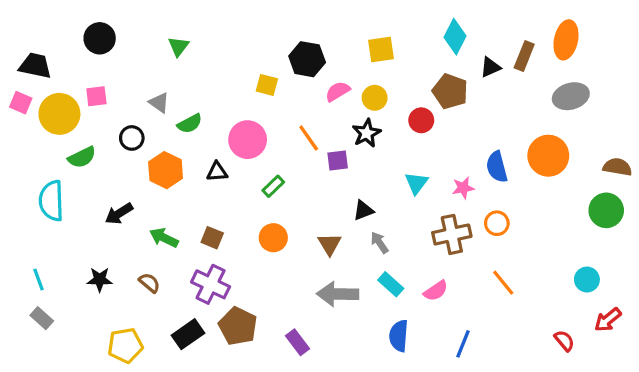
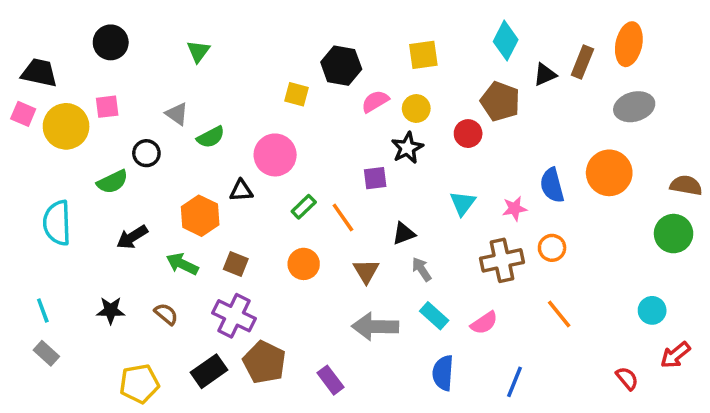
orange line: (309, 138) -> (343, 217), moved
green semicircle: (82, 157) -> (112, 182), moved
orange hexagon: (166, 170) -> (200, 216), moved

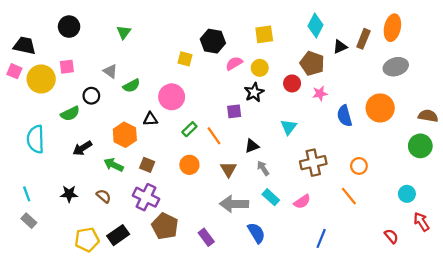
pink star: (514, 209) -> (320, 93), moved
orange circle: (552, 248) -> (359, 166), moved
red arrow: (675, 355) -> (421, 222), turned 96
black rectangle: (209, 371) -> (118, 235), moved
blue semicircle: (443, 373) -> (256, 233), moved, turned 145

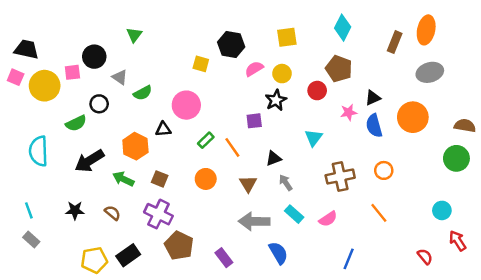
black circle: (69, 27) -> (94, 57), moved
black triangle: (340, 47) -> (373, 98), moved
pink star: (320, 93) -> (349, 112), moved
black arrow: (82, 148) -> (89, 161), size x1.4
orange circle: (359, 166) -> (384, 170), moved

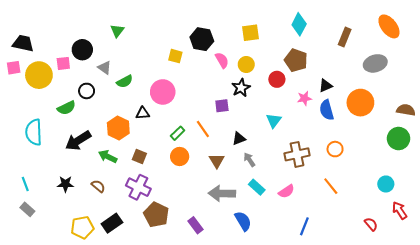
orange ellipse: (426, 30) -> (389, 26), moved, turned -50
pink semicircle: (254, 69) -> (222, 60), turned 91
pink square: (16, 77) -> (14, 68), turned -32
green rectangle: (206, 140) -> (178, 133), moved

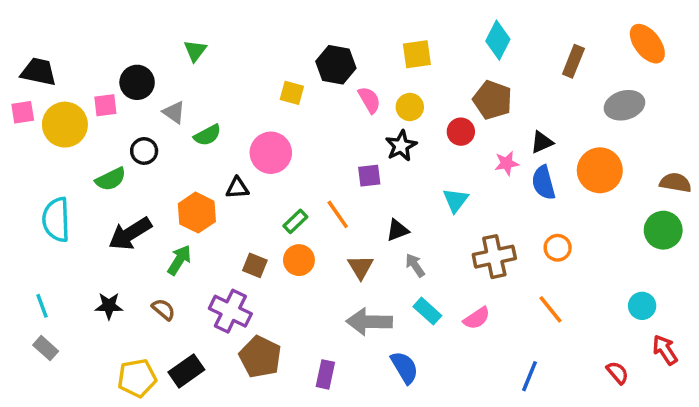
green arrow: (108, 156) -> (179, 260), turned 96
brown square: (139, 156) -> (255, 265), moved
purple rectangle: (195, 225) -> (325, 374), turned 49
blue line: (304, 226) -> (529, 376), moved

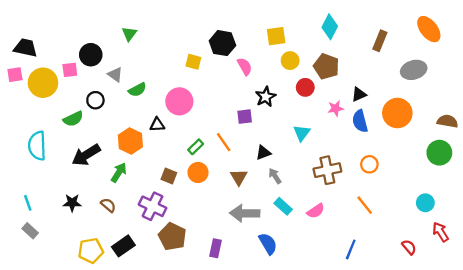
yellow circle: (410, 107) -> (290, 61), moved

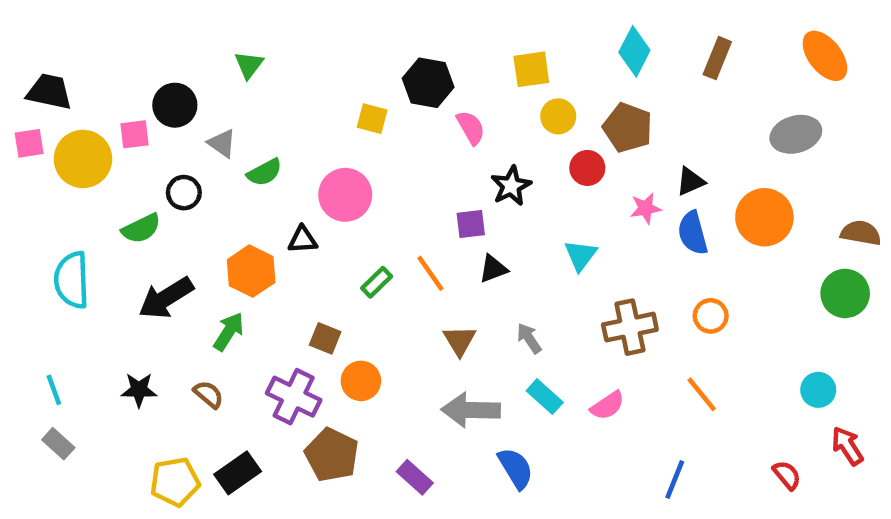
brown rectangle: (380, 41) -> (717, 58), moved
black triangle: (263, 153) -> (493, 269), moved
orange circle: (198, 172) -> (361, 381), moved
purple rectangle: (215, 248) -> (415, 477), turned -60

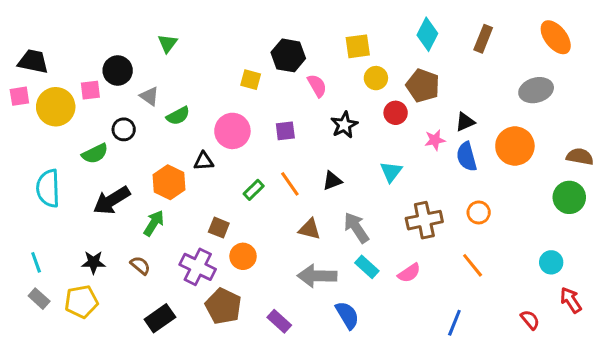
purple square: (471, 224) -> (285, 131), moved
gray arrow: (529, 338) -> (356, 228), size x1.5
brown triangle: (460, 341) -> (309, 229), turned -45
yellow pentagon: (175, 482) -> (81, 302), moved

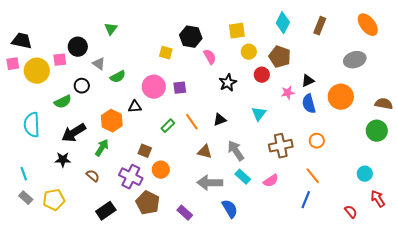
purple square: (285, 131) -> (180, 88), moved
black star: (93, 262) -> (63, 160), moved
blue line: (454, 323) -> (306, 200), moved

